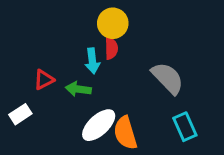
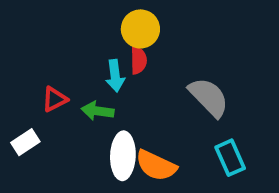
white ellipse: (99, 125) -> (123, 156), turned -45
orange semicircle: (125, 133) -> (156, 166), turned -48

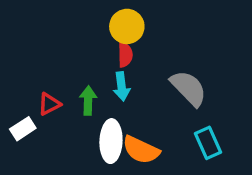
cyan arrow: (115, 76) -> (122, 86), moved
red triangle: (55, 99) -> (49, 104), moved
green arrow: (98, 111) -> (88, 101), turned 84

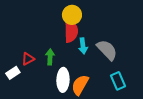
red semicircle: (125, 55) -> (71, 31), size x1.6
cyan arrow: (122, 86) -> (83, 46), moved
orange semicircle: (141, 150) -> (80, 85), turned 95

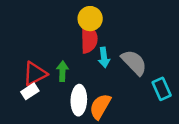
red triangle: (28, 59) -> (35, 74), size x1.5
white rectangle: (13, 73) -> (30, 91), moved
cyan rectangle: (118, 81) -> (162, 89), moved

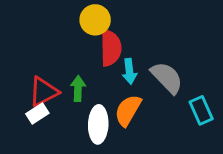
yellow circle: (90, 19) -> (95, 20), moved
orange semicircle: (100, 106) -> (128, 110), moved

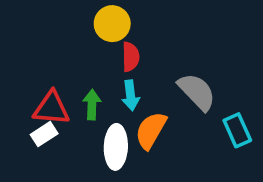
red semicircle: (111, 48) -> (131, 57), size x0.7
cyan arrow: (129, 71) -> (131, 95), moved
red triangle: (44, 92) -> (51, 108), turned 32

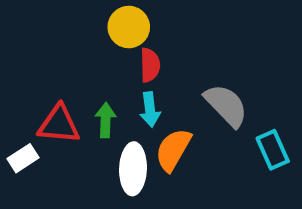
white rectangle: (44, 134) -> (23, 158), moved

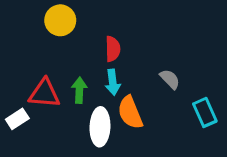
yellow circle: (129, 27) -> (60, 20), moved
gray semicircle: (226, 105) -> (170, 79), size x0.6
orange semicircle: (173, 150) -> (130, 112), turned -52

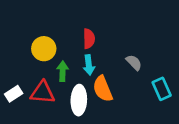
yellow circle: (60, 20) -> (44, 49), moved
red triangle: (44, 93) -> (43, 93), moved

